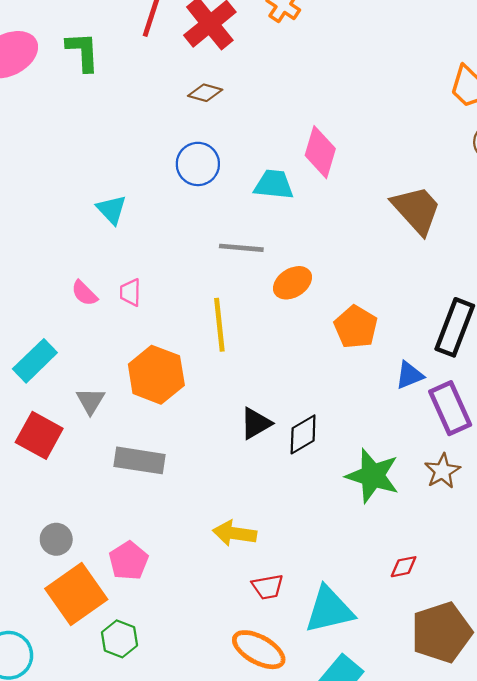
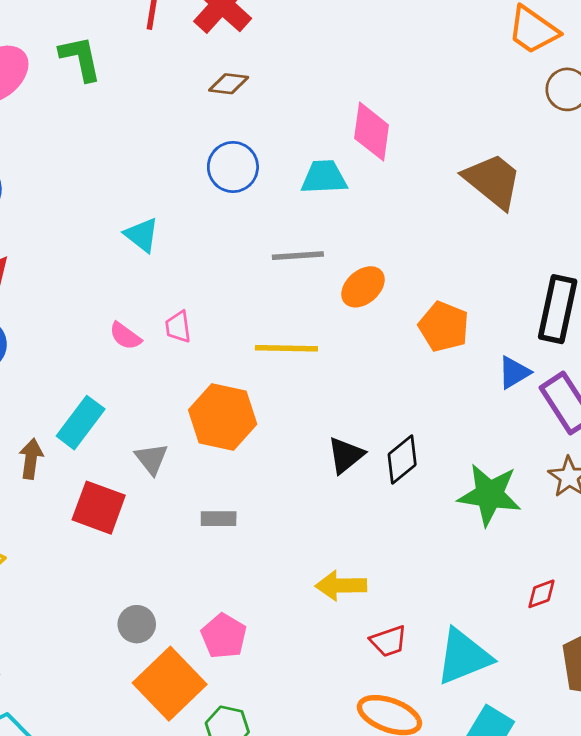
yellow line: (219, 325) -> (286, 348), turned -74
gray rectangle: (139, 460) -> (219, 519), size x0.6

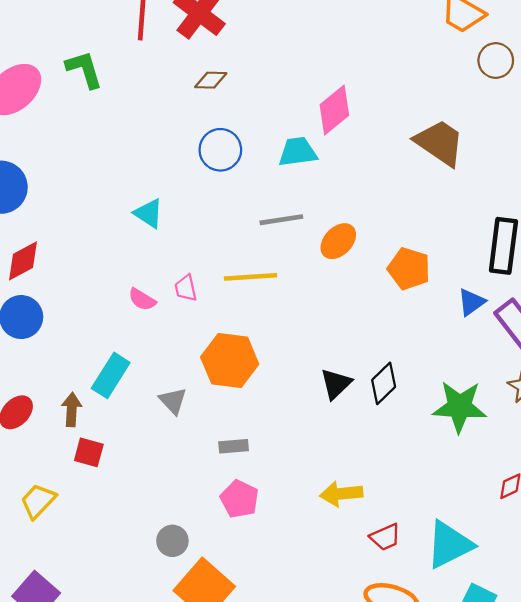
pink diamond: (372, 132) -> (334, 110), turned 48
yellow line: (286, 348) -> (251, 277), moved
red square: (99, 508) -> (89, 452), moved, size x0.7
pink pentagon: (224, 636) -> (239, 499), moved

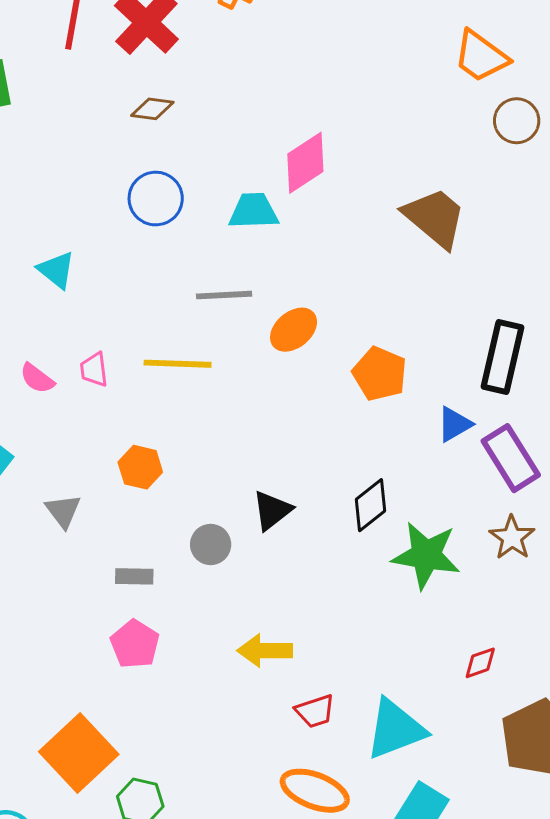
orange hexagon: (230, 361) -> (140, 467), size x0.6
black diamond: (384, 383) -> (370, 505), moved
gray circle: (172, 541) -> (211, 544), moved

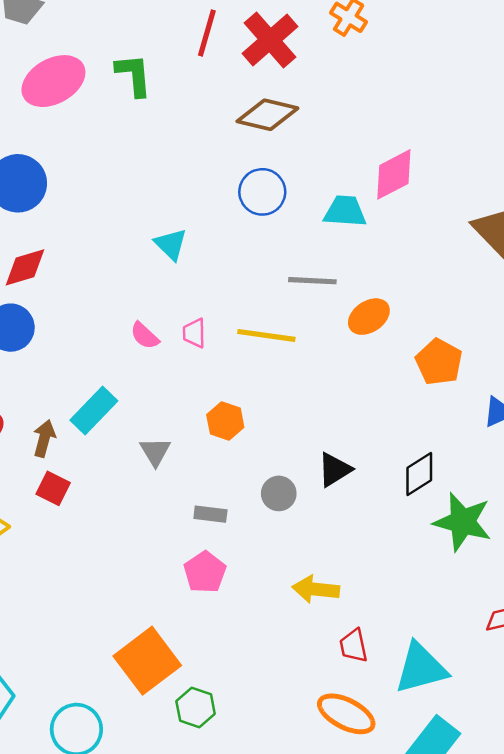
brown diamond: (152, 109) -> (267, 115), size x1.6
red trapezoid: (315, 711) -> (353, 646), turned 90

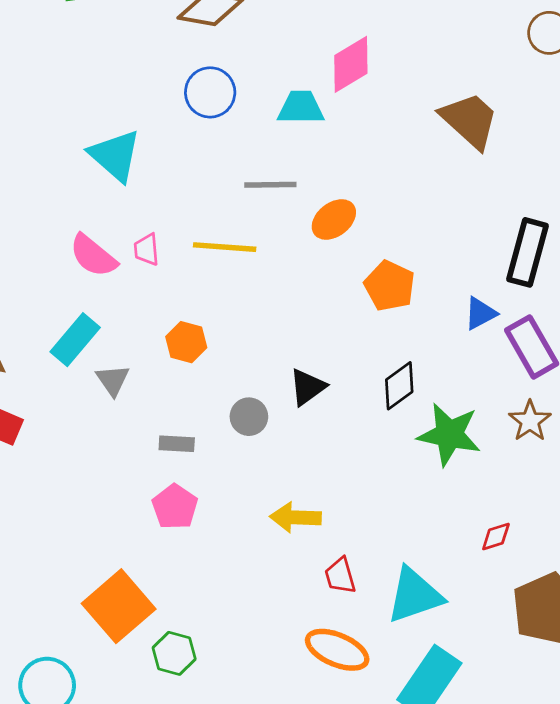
cyan triangle: (171, 244) -> (115, 155), size x1.5
pink semicircle: (145, 336) -> (93, 256), size x1.5
orange pentagon: (439, 362) -> (390, 286), moved
cyan rectangle: (94, 410) -> (75, 340), moved

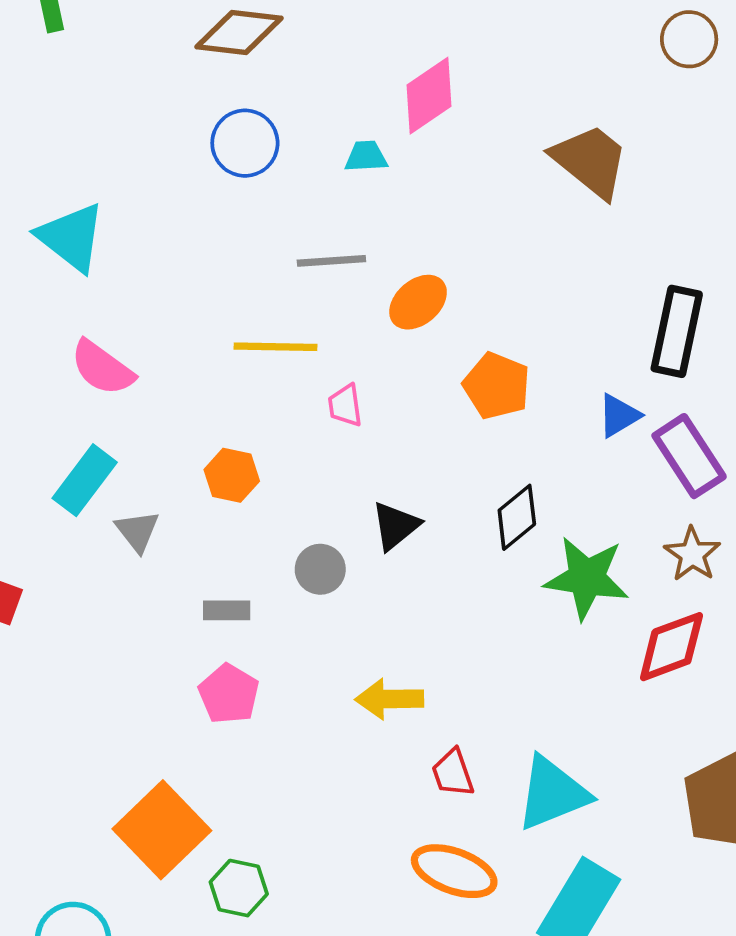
cyan trapezoid: (301, 108) -> (366, 156), size x0.7
cyan triangle: (115, 155) -> (71, 237), moved
pink trapezoid: (147, 250) -> (345, 406), moved
red diamond: (496, 537) -> (671, 647), moved, size x1.8

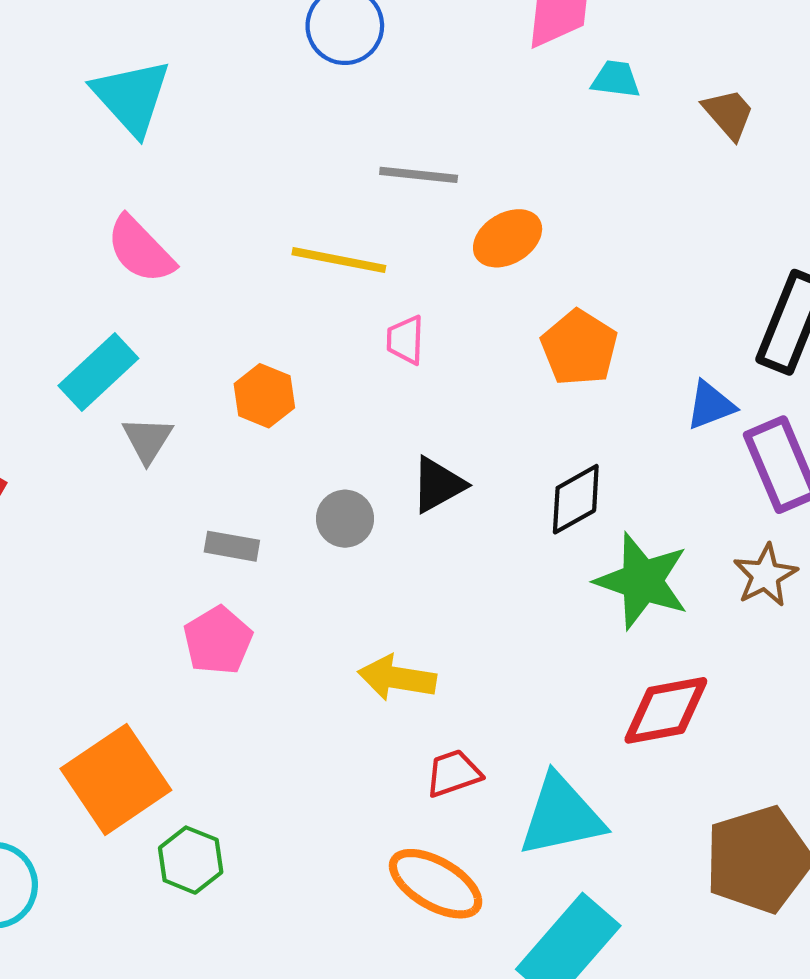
cyan trapezoid: (366, 156) -> (616, 79), moved
brown trapezoid: (590, 161) -> (729, 114), size x0.6
red diamond: (671, 647) -> (666, 710), moved
red trapezoid: (453, 773) -> (453, 773), turned 80

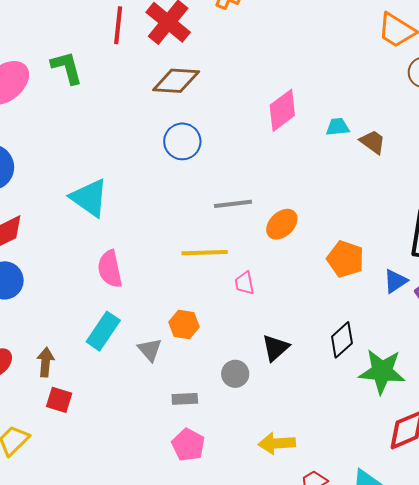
cyan trapezoid: (616, 79) -> (338, 127), moved
pink semicircle: (140, 250) -> (110, 269), turned 45
orange pentagon: (579, 348) -> (345, 259), moved
gray triangle: (147, 440) -> (150, 350), moved

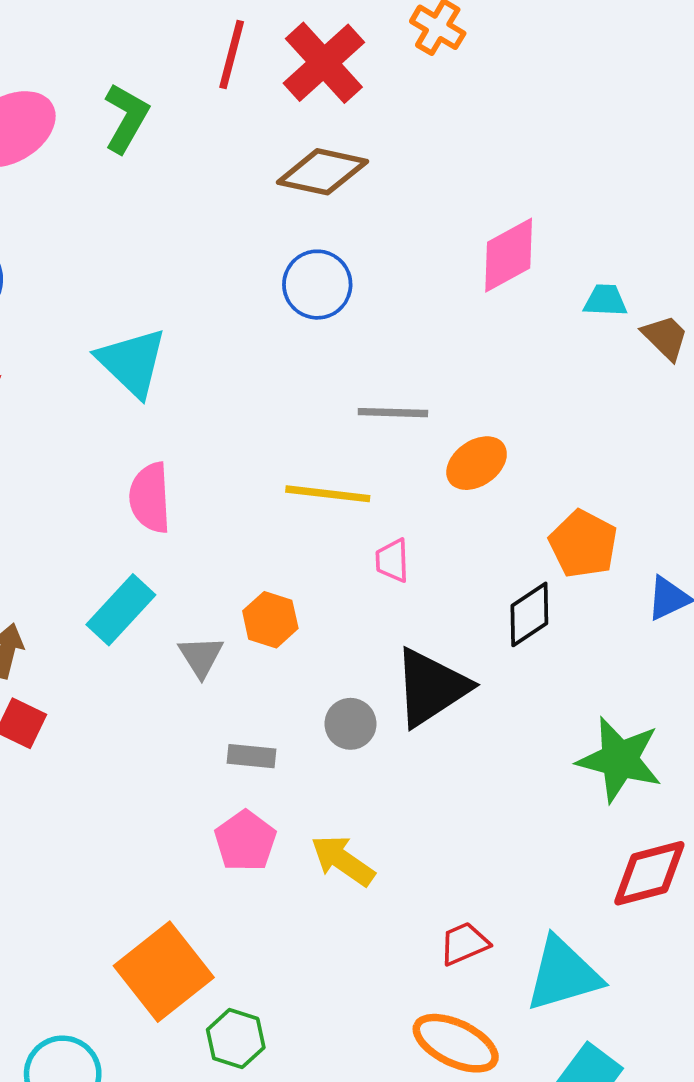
green L-shape: (67, 68) -> (126, 118), turned 36
black diamond: (342, 340) -> (529, 614), moved
black triangle: (275, 348) -> (431, 687), size x1.6
yellow arrow: (277, 443) -> (343, 860), moved, turned 30

